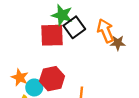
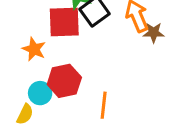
orange star: (20, 77) -> (34, 49), moved

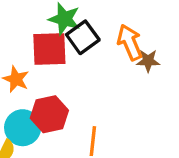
cyan circle: (40, 93) -> (23, 128), size x1.4

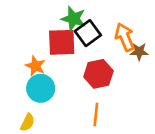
red hexagon: (49, 114) -> (98, 74), moved
cyan circle: (23, 128) -> (41, 88), moved

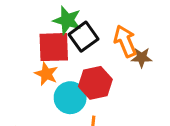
orange star: (35, 66) -> (46, 74), moved
cyan circle: (41, 88) -> (70, 98), moved

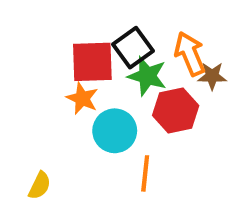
green star: (67, 20) -> (147, 76), moved
red hexagon: (95, 83) -> (176, 111), moved

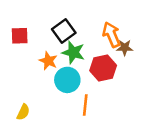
black square: (133, 48) -> (64, 31), moved
red square: (92, 62) -> (20, 36), moved, size x0.7
green star: (147, 76) -> (73, 52), moved

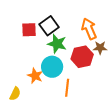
red square: (20, 36) -> (29, 30), moved
brown star: (125, 48) -> (100, 48), moved
orange star: (48, 61) -> (35, 76), moved

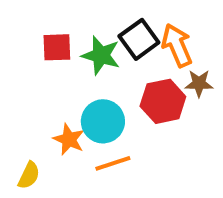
black square: (49, 26) -> (139, 39), moved
green star: (57, 44) -> (101, 55), moved
orange line: (67, 88) -> (113, 163), moved, turned 66

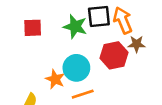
black square: (139, 39) -> (99, 17), turned 30
red square: (57, 47) -> (33, 28), moved

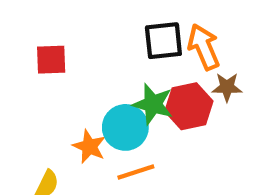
green star: (75, 27) -> (153, 104), moved

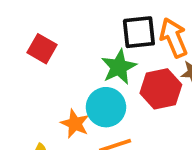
red square: (51, 60) -> (42, 49), turned 32
green star: (153, 104) -> (119, 67), moved, turned 30

